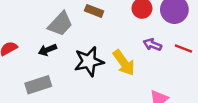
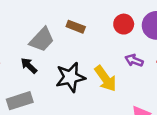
black arrow: (47, 50) -> (29, 66), turned 66

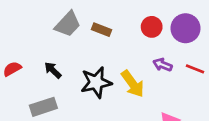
gray trapezoid: (42, 40) -> (68, 24), moved

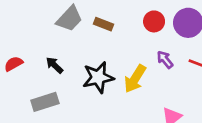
purple arrow: (162, 65) -> (165, 60), turned 30
yellow arrow: (133, 84) -> (135, 79), turned 68

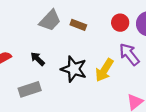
purple arrow: (165, 60) -> (129, 54), size x1.5
black star: (98, 77) -> (74, 69), turned 30

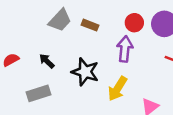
purple arrow: (129, 54) -> (125, 49), moved, turned 45
yellow arrow: (104, 70) -> (118, 89), moved

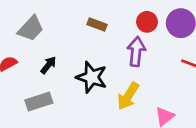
gray trapezoid: (60, 20) -> (31, 29), moved
black arrow: (47, 61) -> (48, 65), turned 84

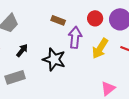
purple arrow: (136, 52) -> (75, 37), moved
yellow arrow: (128, 96) -> (100, 48), moved

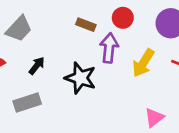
red circle: (95, 18) -> (123, 18), moved

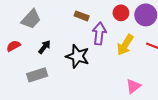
red circle: (123, 18) -> (121, 13), moved

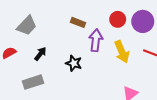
yellow arrow: (125, 45) -> (122, 52), turned -55
black star: (78, 56) -> (74, 63), size x0.7

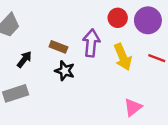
brown rectangle: (78, 22) -> (58, 47), moved

